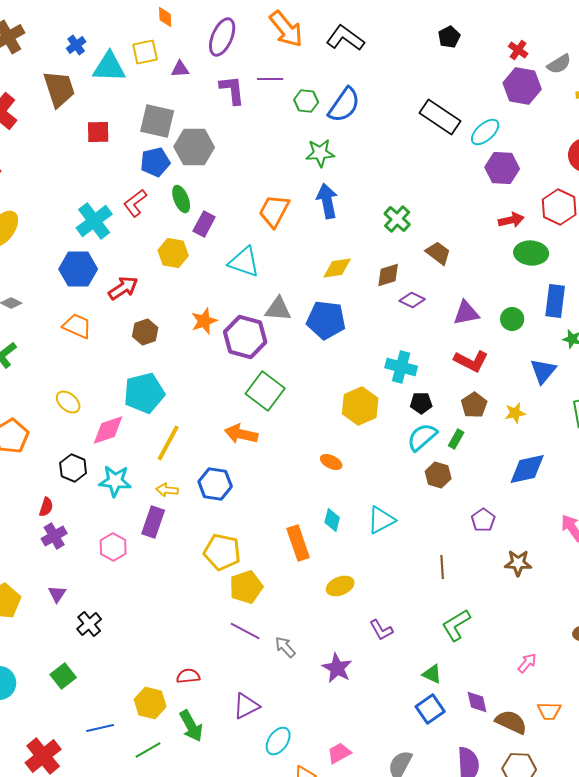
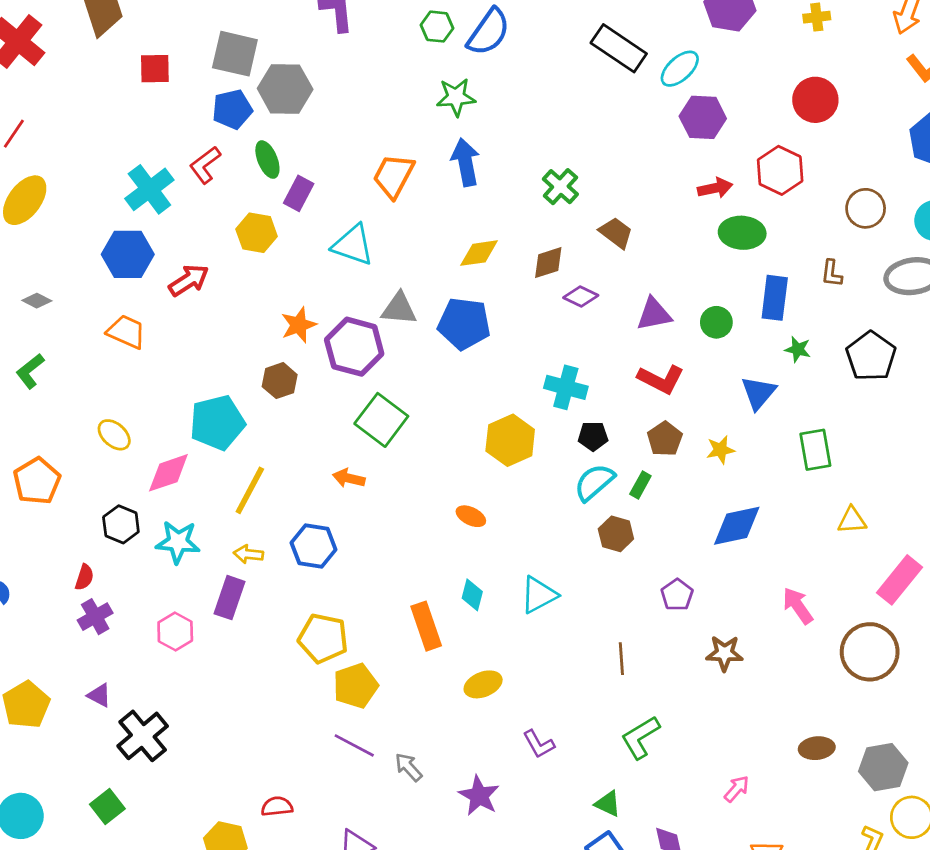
brown hexagon: (145, 332) -> (280, 381), moved
orange arrow: (241, 434) -> (349, 478), size x0.7
purple triangle: (57, 594) -> (99, 695), turned -36
black cross: (89, 624) -> (143, 736), size x1.5

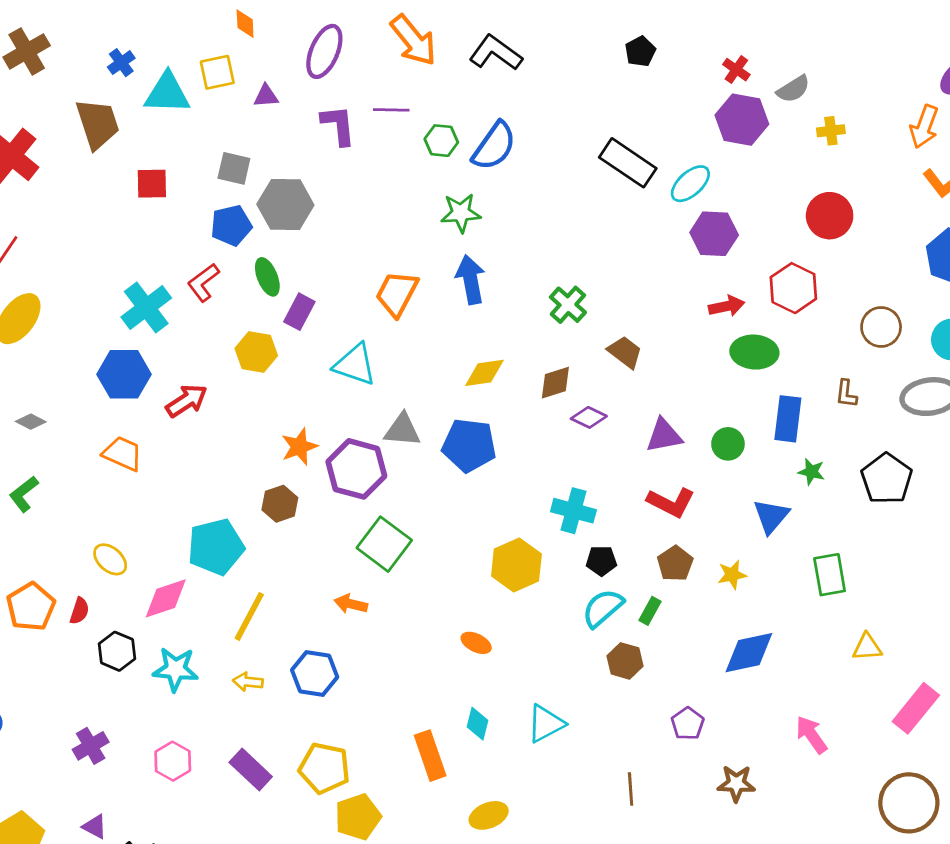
gray square: (235, 54) -> (234, 168), size x0.7
red semicircle: (84, 577) -> (79, 611), moved
purple rectangle: (229, 598) -> (251, 770), moved, turned -66
brown circle: (870, 652) -> (909, 803), moved

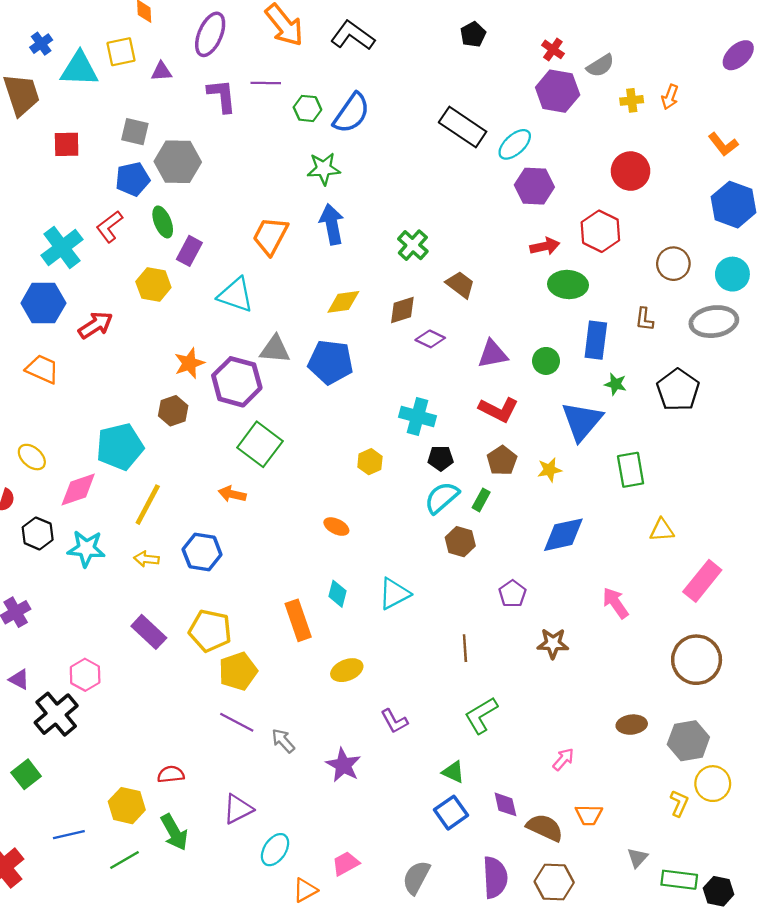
orange arrow: (924, 127) -> (670, 97), moved, size x0.7
blue triangle: (771, 516) -> (582, 421), size x1.4
yellow hexagon: (516, 565) -> (370, 462), size x0.6
pink hexagon: (173, 761) -> (85, 675), moved

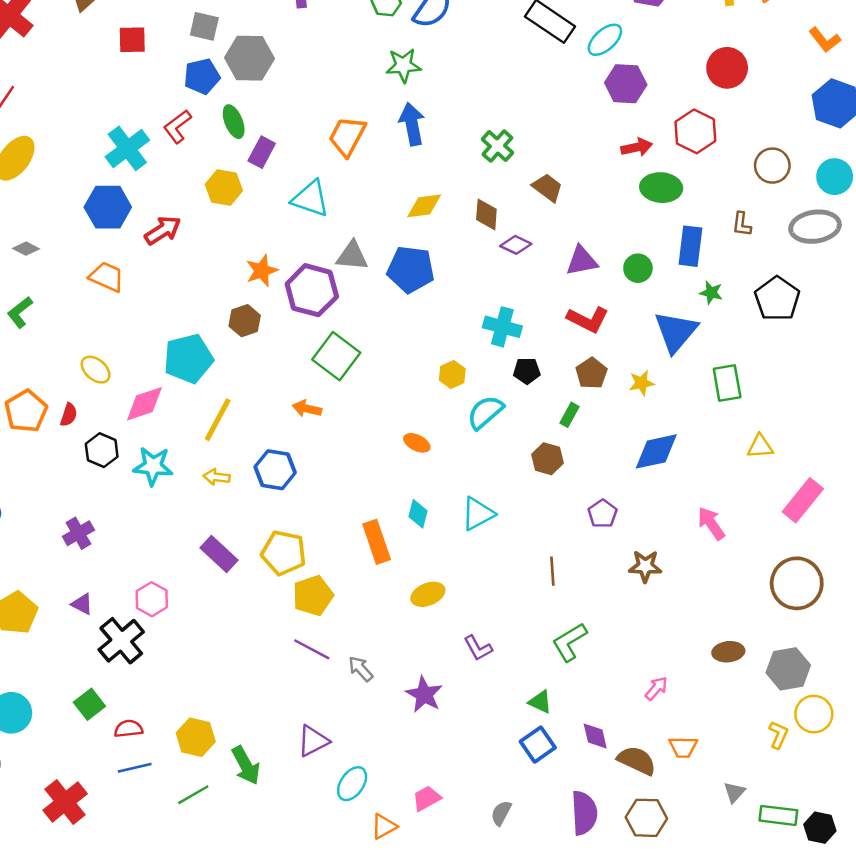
brown diamond: (402, 310) -> (486, 214), turned -68
cyan semicircle: (442, 498) -> (485, 412), moved
red semicircle: (171, 774) -> (129, 729), moved
gray semicircle: (416, 877) -> (501, 813), size x0.7

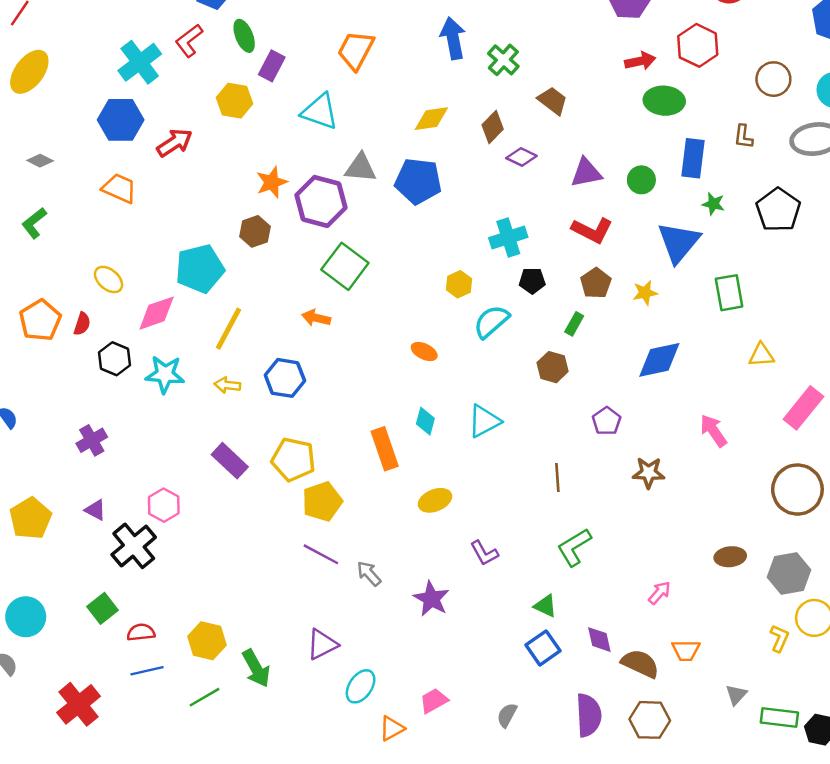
blue arrow: (412, 124) -> (453, 38), moved
brown diamond: (486, 214) -> (493, 127), turned 40
cyan cross: (502, 327) -> (508, 237), turned -33

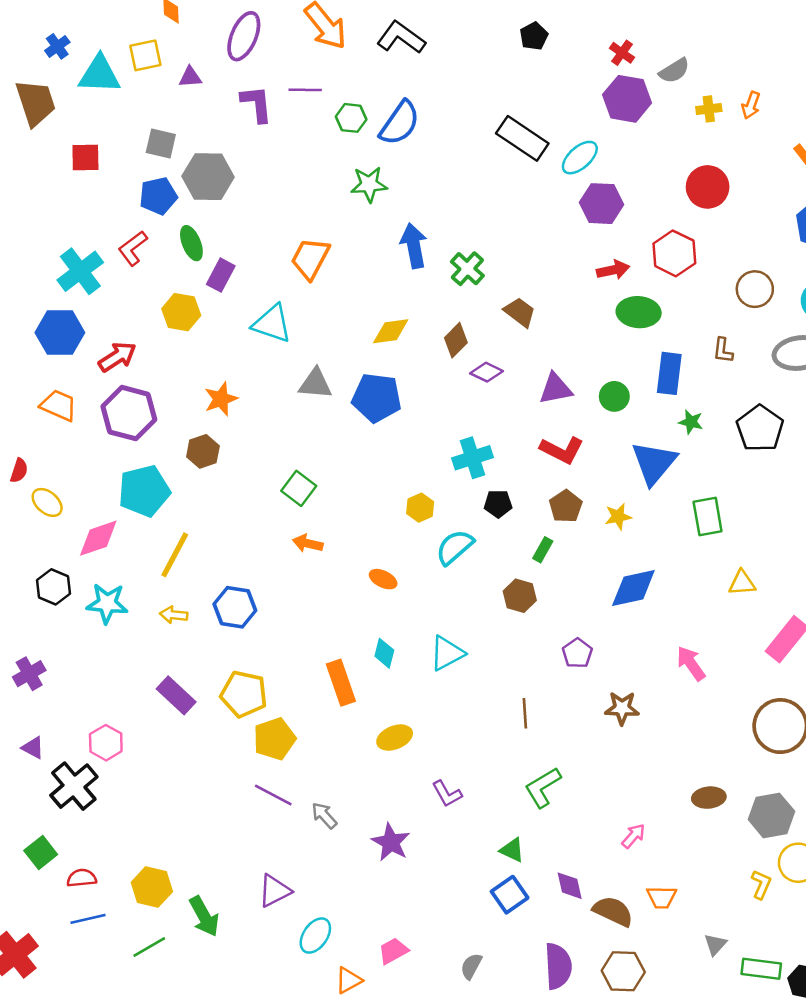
purple hexagon: (321, 201) -> (129, 413), moved
green square: (345, 266) -> (299, 488), size x0.7
orange arrow: (316, 318) -> (308, 543), moved
red semicircle: (82, 324) -> (19, 471), moved

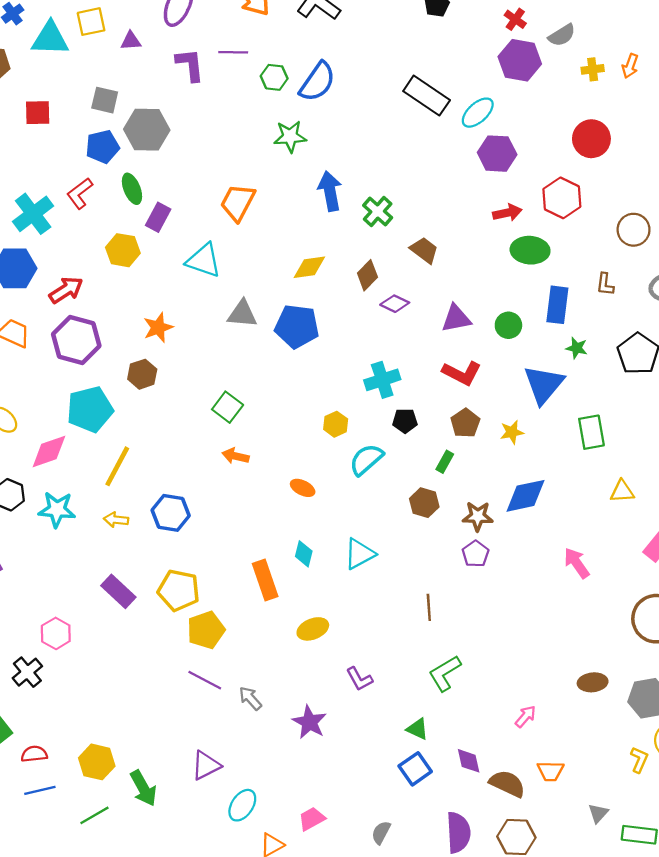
brown star: (622, 708) -> (478, 516), moved
black cross: (74, 786) -> (27, 672), size x0.7

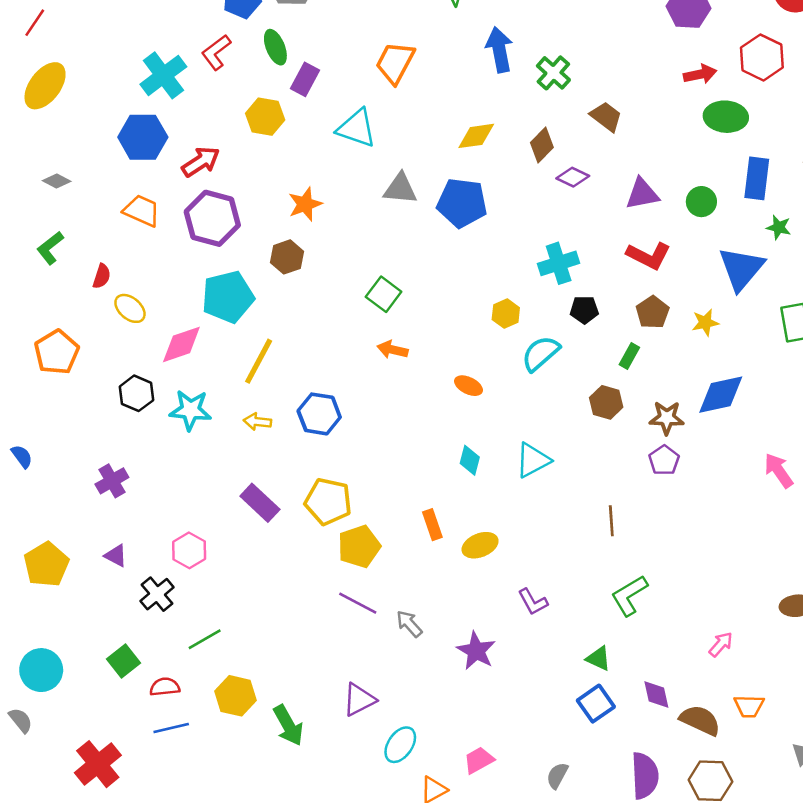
orange rectangle: (265, 580) -> (432, 525), moved, size x0.7
green line: (94, 815) -> (205, 639), moved

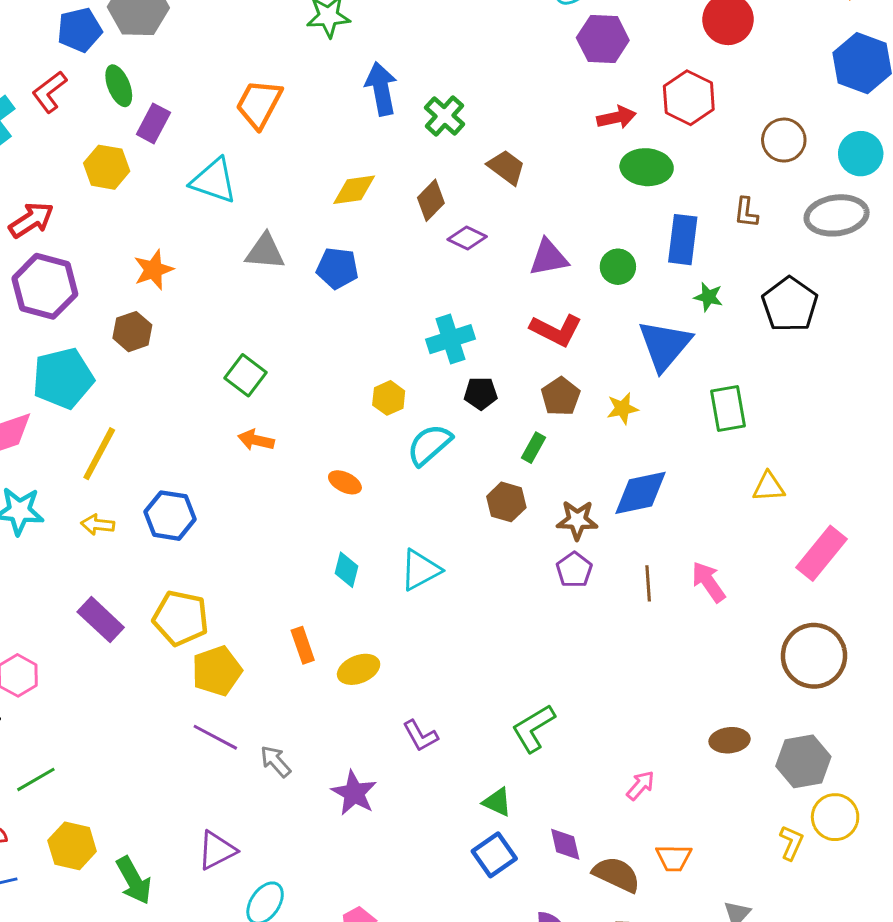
blue pentagon: (462, 203) -> (337, 268), size x0.7
brown line: (611, 521) -> (648, 583), moved

